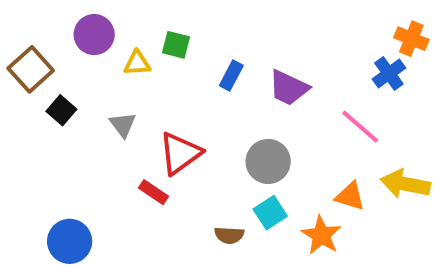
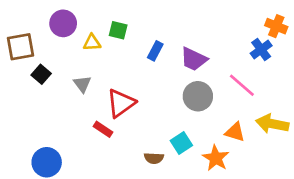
brown square: (31, 69) -> (20, 47), turned 32
gray circle: (268, 161) -> (198, 96), moved

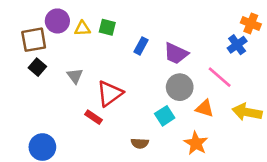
yellow triangle: (92, 43) -> (82, 28), moved
brown square: (20, 47) -> (34, 40), moved
orange triangle: (235, 132) -> (205, 108), moved
cyan square: (181, 143) -> (165, 116), moved

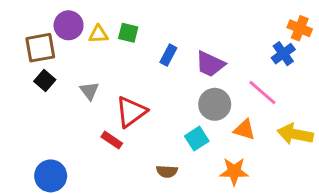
orange star: (196, 143) -> (234, 171), turned -30

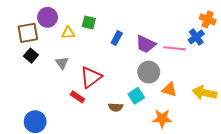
yellow triangle: (98, 34) -> (68, 33), moved
pink line: (262, 92) -> (175, 48), moved, turned -35
brown semicircle: (167, 171) -> (116, 107), moved

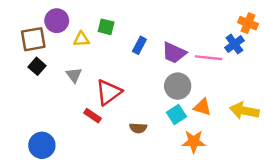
cyan square: (136, 96) -> (176, 114), moved

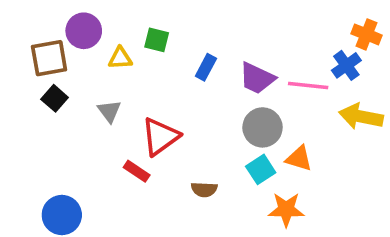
yellow arrow: (244, 111) -> (361, 117), moved

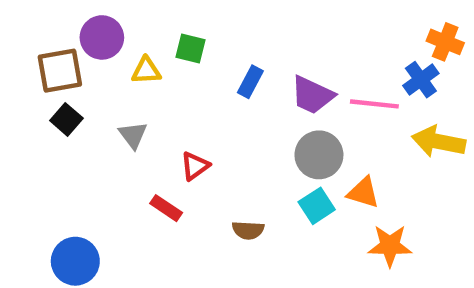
red triangle: (160, 137) -> (195, 166), size x0.6
orange star: (286, 210) -> (390, 246), moved

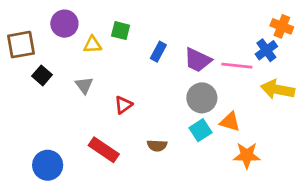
brown square: (60, 71) -> (21, 45), moved
red rectangle: (166, 208) -> (104, 150), moved, size x1.5

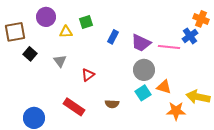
green square: (121, 31) -> (86, 22), turned -32
yellow arrow: (278, 89) -> (198, 97), moved

